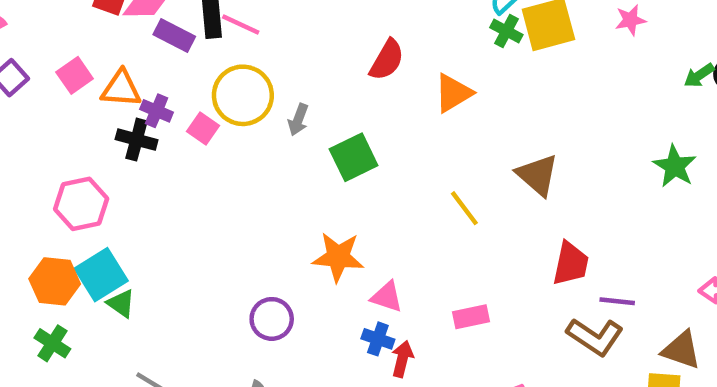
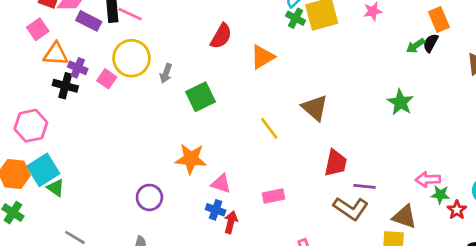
pink square: (75, 75) -> (38, 29), moved

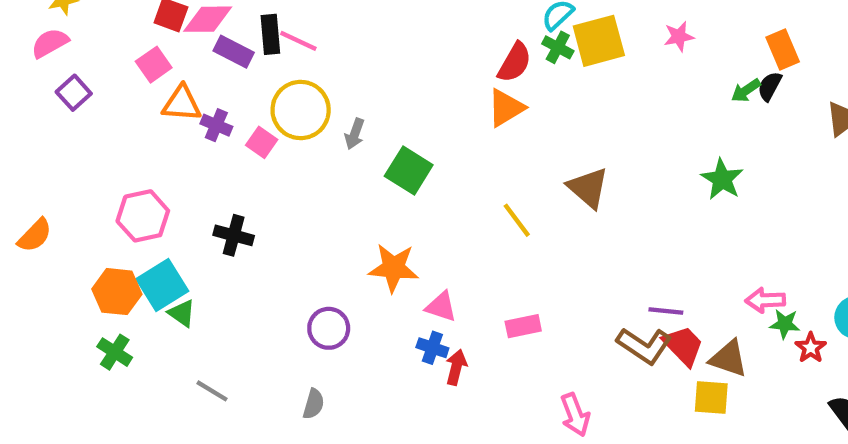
red semicircle: (221, 36) -> (515, 62), moved
black cross: (65, 86) -> (234, 235), moved
green square: (200, 97) -> (409, 171), turned -32
red trapezoid: (336, 163) -> (683, 346), moved, turned -56

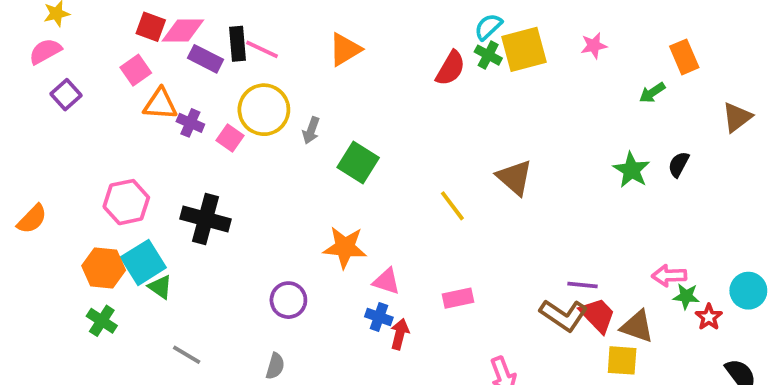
black semicircle: (770, 86) -> (679, 164), moved
orange triangle: (506, 108) -> (345, 49), moved
black cross: (234, 235) -> (205, 219), size x1.4

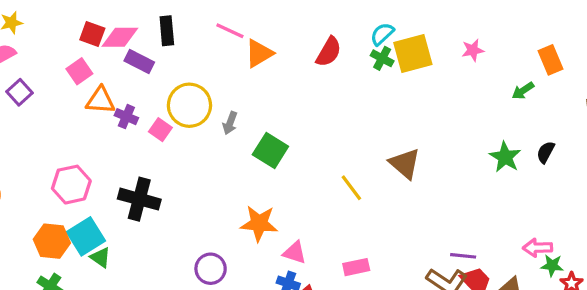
black rectangle: (238, 44) -> (167, 31), moved
pink line: (262, 49) -> (230, 31), moved
red semicircle: (451, 68) -> (329, 52), moved

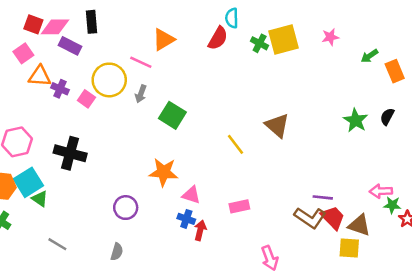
pink line: (230, 31) -> (141, 62), moved
cyan semicircle: (382, 34) -> (232, 18), moved, turned -48
orange rectangle: (550, 60) -> (395, 71), moved
green arrow: (523, 91) -> (369, 56), moved

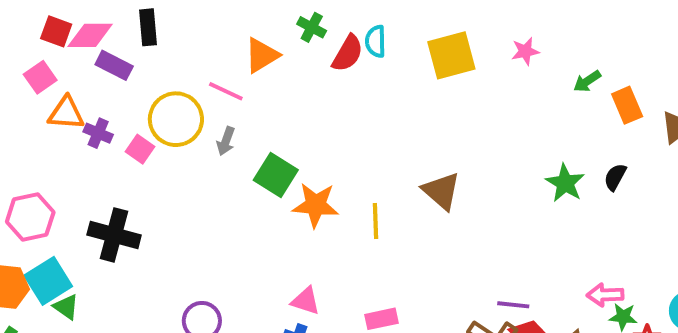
cyan semicircle: (232, 18) -> (376, 41), moved
green cross: (260, 43) -> (312, 27), moved
yellow line: (236, 144) -> (376, 221), turned 35
orange star: (164, 172) -> (316, 205), moved

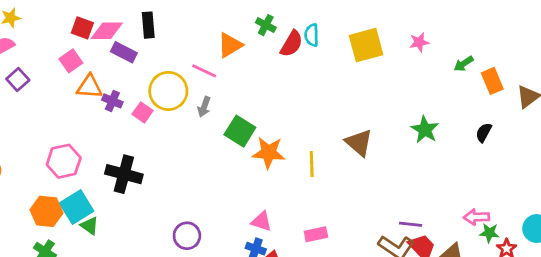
green star: (565, 183) -> (425, 130), moved

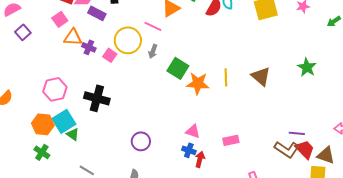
yellow line: (312, 164) -> (226, 77), moved

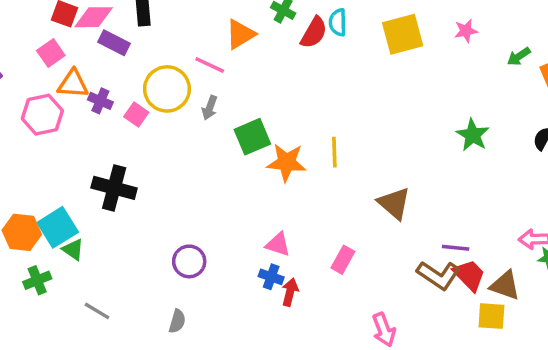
green square: (178, 68) -> (252, 137), turned 35
brown triangle: (261, 76) -> (394, 203), moved
pink hexagon: (55, 89) -> (42, 115), moved
pink rectangle: (231, 140) -> (343, 260), turned -49
green cross: (42, 152) -> (37, 280), moved, turned 35

